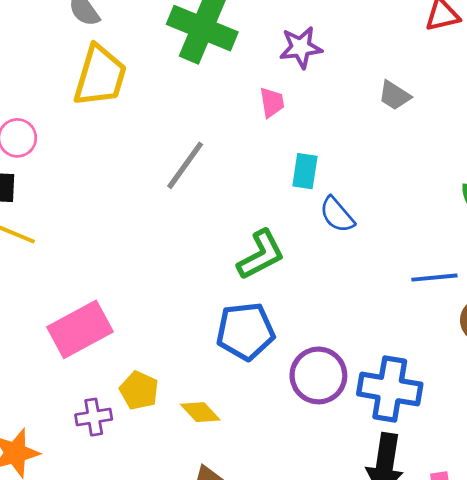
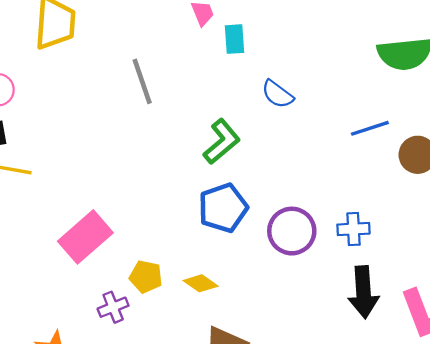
gray line: (185, 165) -> (142, 81), turned -42
cyan rectangle: (305, 171) -> (234, 39), moved
blue cross: (390, 389) -> (353, 229), size x0.6

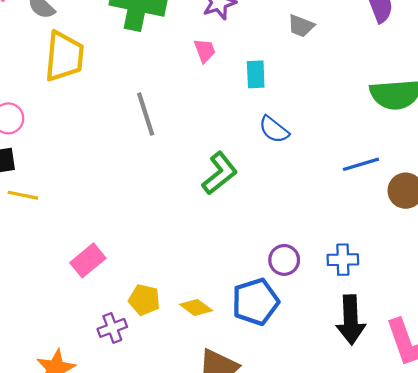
cyan rectangle: (234, 39) -> (256, 74), moved
blue pentagon: (223, 208) -> (255, 302), moved
purple circle: (292, 231) -> (284, 260), size x0.7
pink rectangle: (85, 237) -> (88, 260), size x0.7

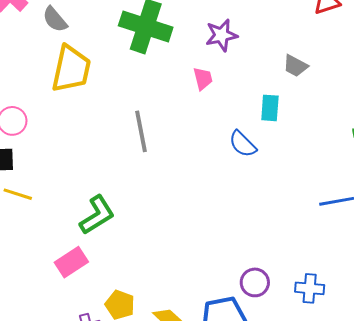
cyan rectangle: (256, 74) -> (270, 108), moved
blue semicircle: (274, 130) -> (243, 144), moved
green L-shape: (220, 173) -> (97, 215), moved

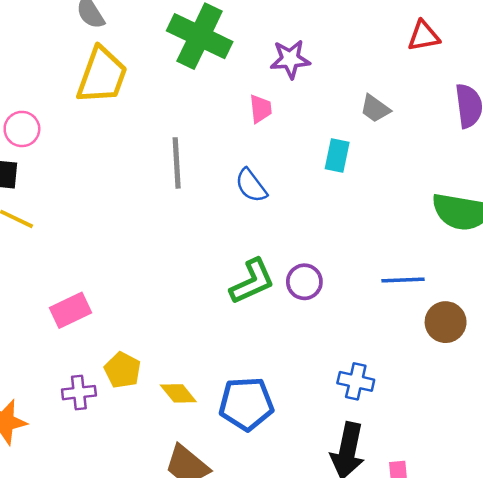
blue semicircle: (243, 144) -> (251, 186), moved
green L-shape: (97, 215) -> (252, 282), moved
purple circle: (255, 282) -> (304, 282), moved

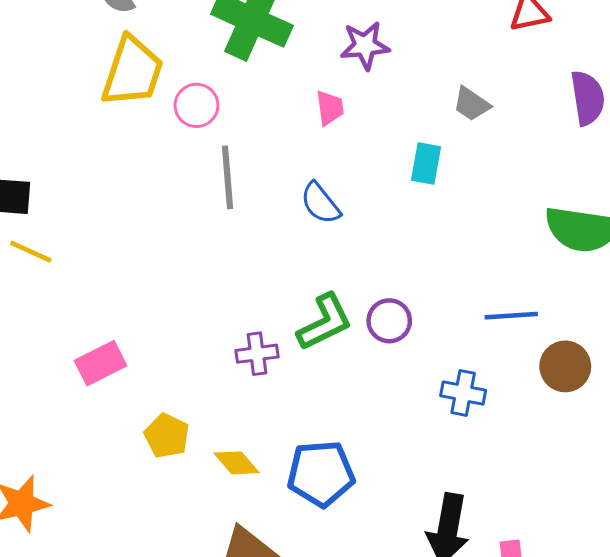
pink circle: (22, 129) -> (197, 105), moved
blue cross: (356, 381) -> (463, 393), moved
purple cross: (79, 393) -> (257, 354), moved

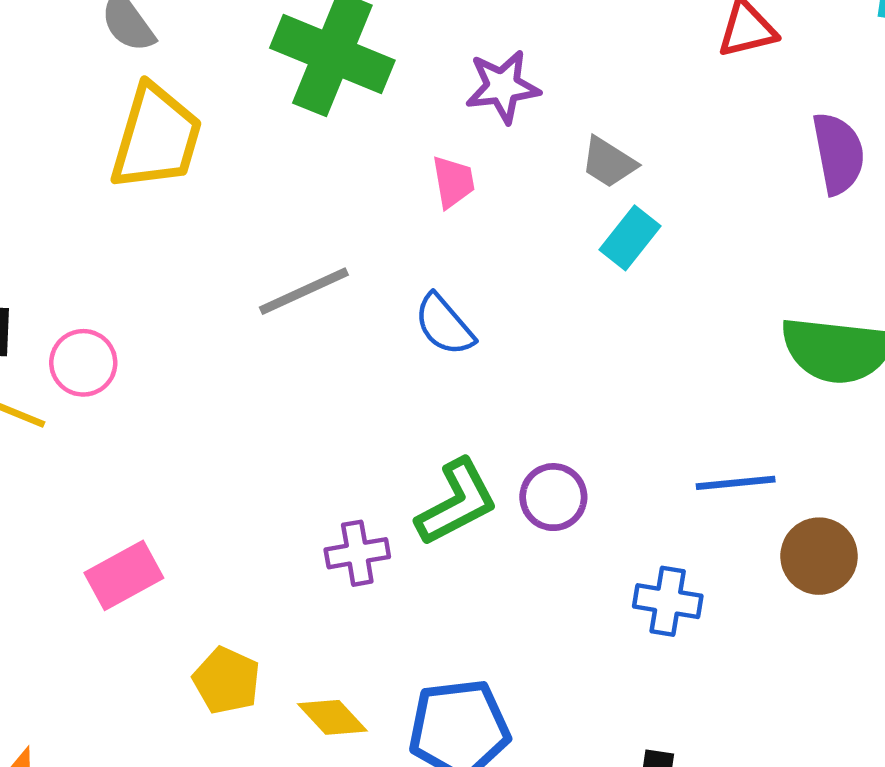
gray trapezoid: (472, 104) -> (609, 162), moved
pink circle: (197, 105) -> (83, 363), moved
cyan rectangle: (426, 163) -> (630, 238), moved, turned 30
gray line: (227, 177) -> (304, 291), turned 72

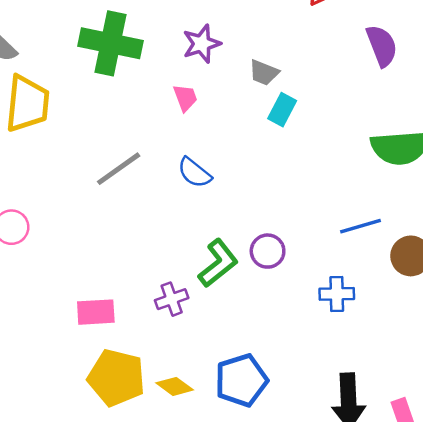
pink rectangle: (124, 575) -> (96, 312), moved, turned 36
yellow pentagon: (227, 681) -> (116, 378), size x1.6

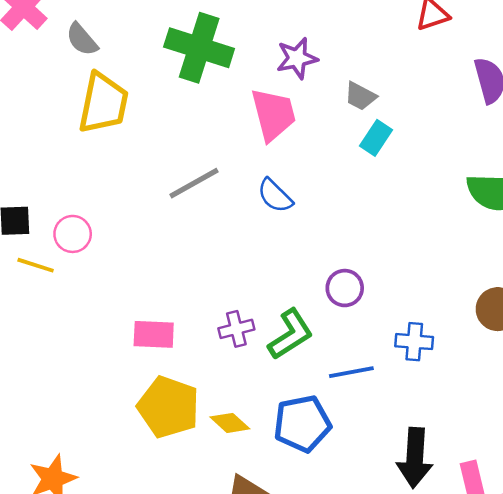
pink trapezoid: (185, 98) -> (273, 114), size x1.8
blue line: (360, 226) -> (351, 372), moved
green L-shape: (218, 263) -> (290, 334), moved

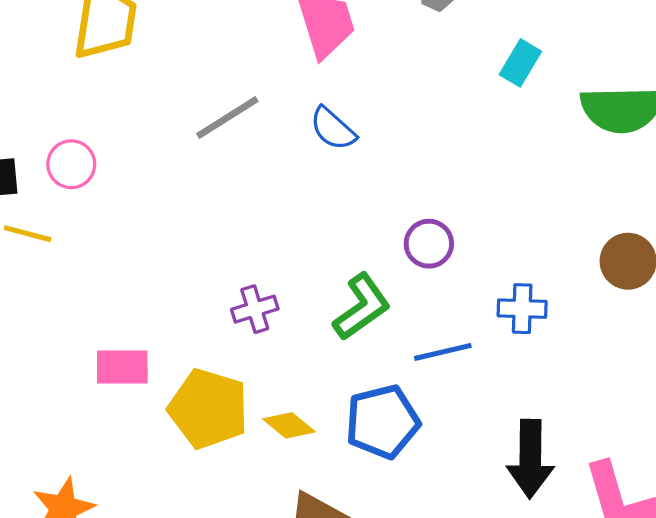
cyan rectangle: (376, 138) -> (520, 63), moved
pink circle: (73, 234) -> (71, 164), moved
purple cross: (236, 329) -> (255, 309), moved
pink rectangle: (154, 334) -> (122, 367), moved

